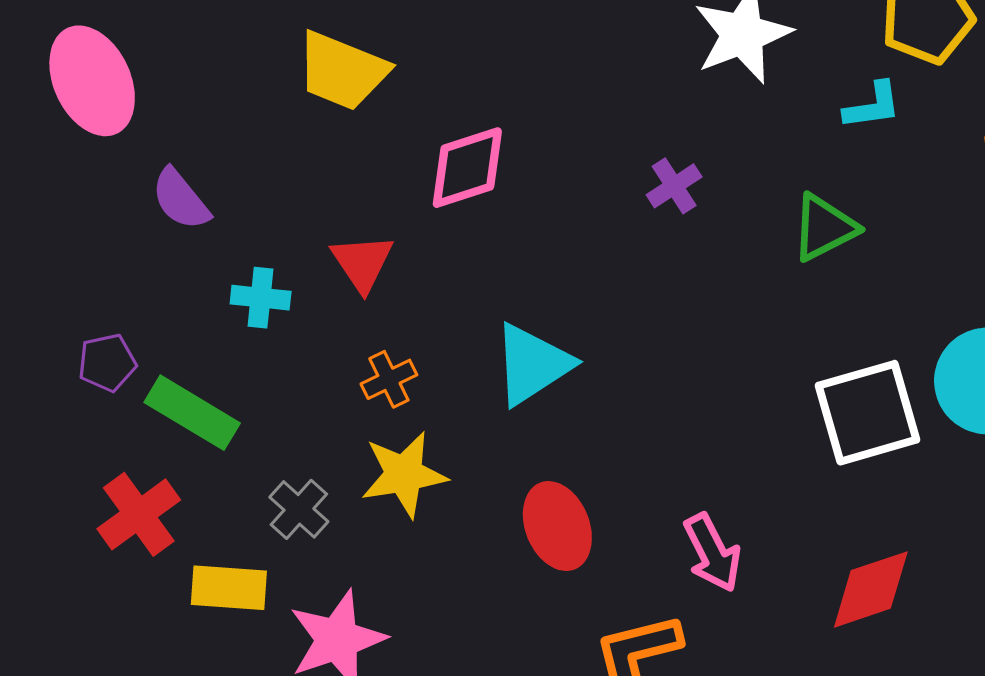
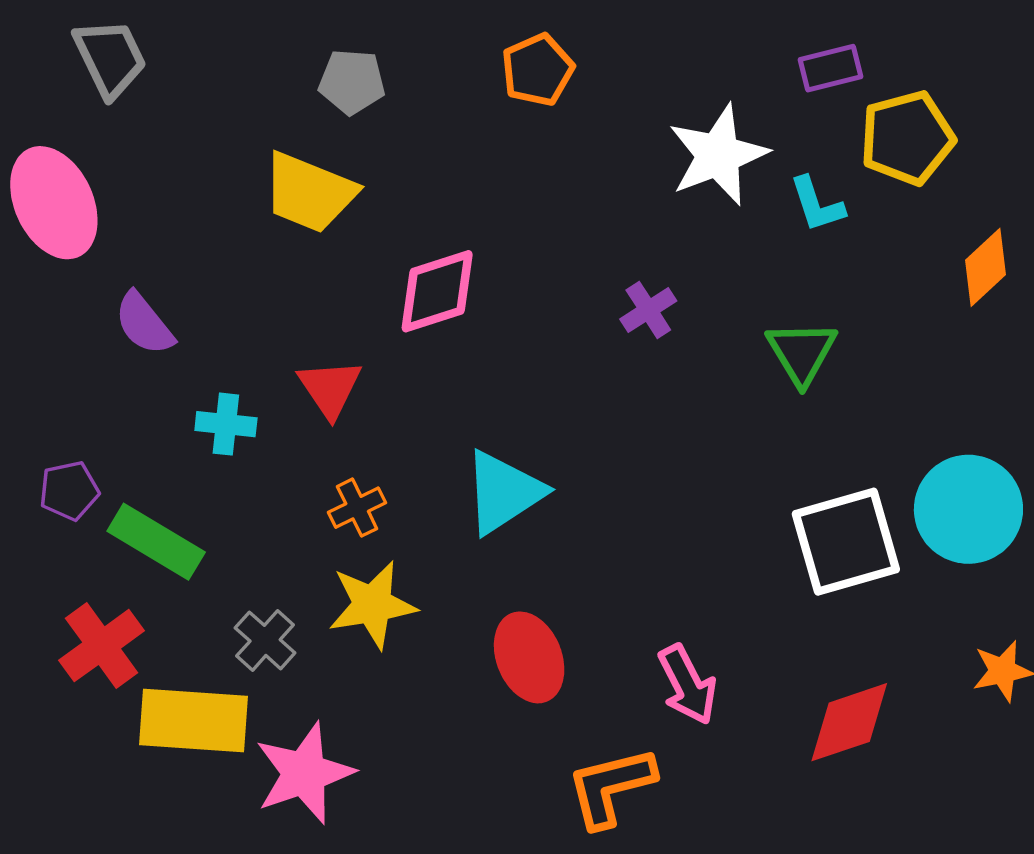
cyan L-shape: (873, 106) -> (817, 204), moved, turned 80
green triangle: (824, 228) -> (802, 353), turned -34
yellow rectangle: (229, 588) -> (194, 720), size x1.4

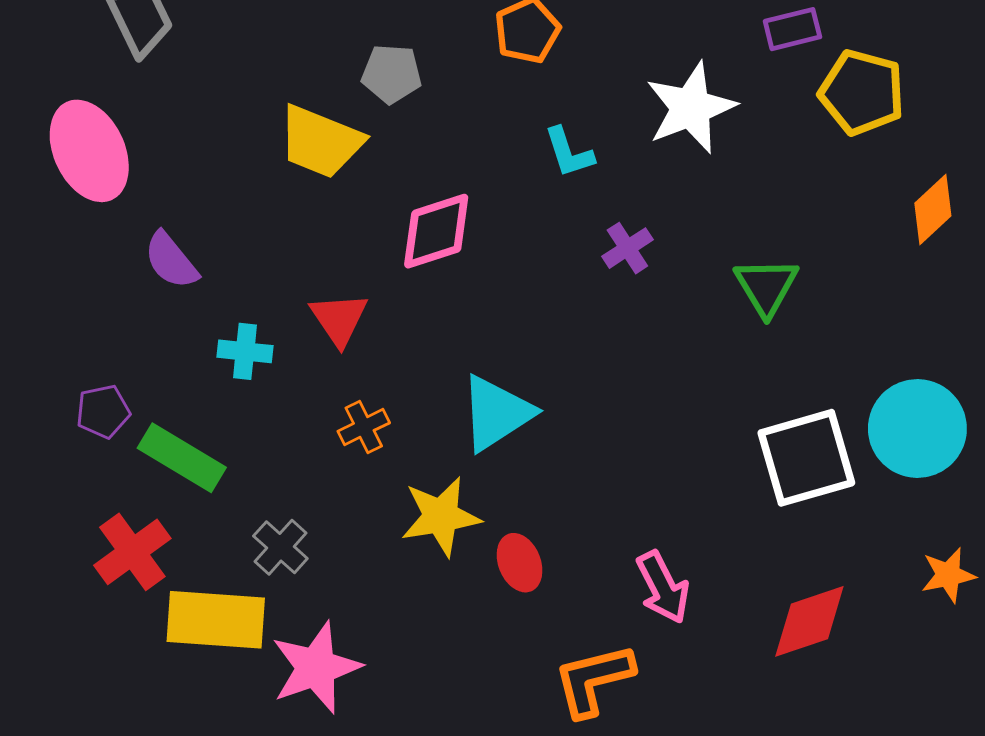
gray pentagon: (352, 82) -> (392, 74), moved
yellow pentagon: (907, 138) -> (862, 92), turned 30
cyan L-shape: (817, 204) -> (569, 152), moved
yellow star: (372, 605) -> (441, 516), moved
red ellipse: (529, 657) -> (520, 563), size x0.7

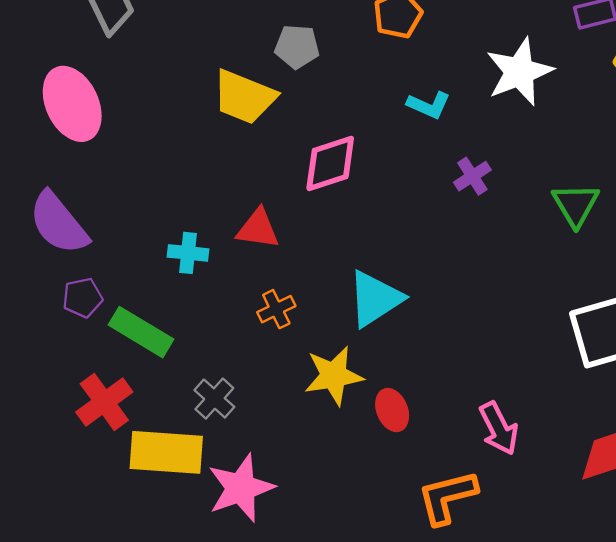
cyan L-shape: (569, 152) -> (429, 105), turned -48
purple semicircle: (171, 260) -> (58, 223), moved, size x1.5
red triangle: (339, 319) -> (258, 229), turned -48

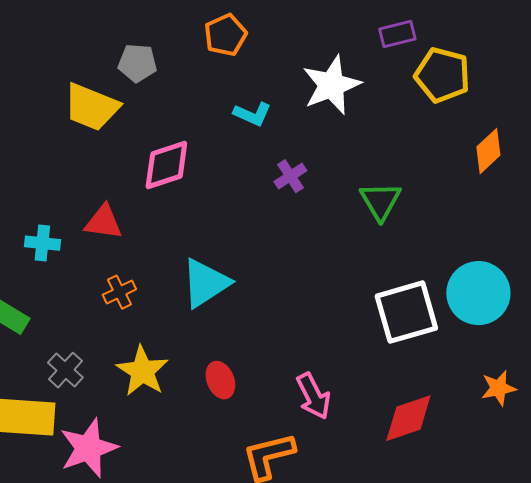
yellow star: (334, 376) -> (142, 371), moved, turned -30

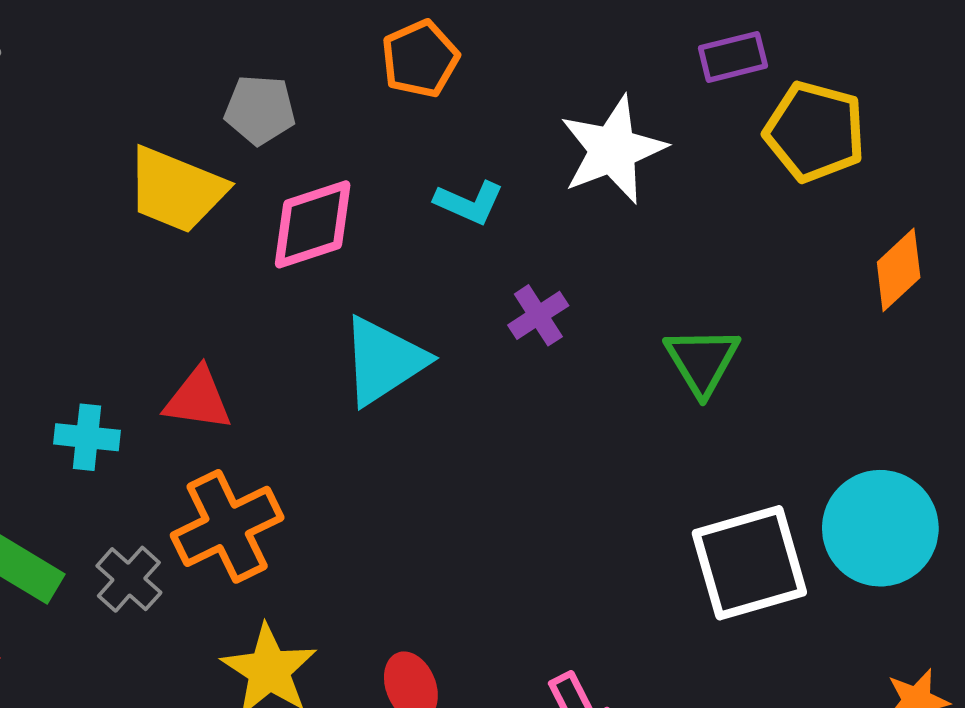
pink diamond: (166, 165) -> (313, 224), moved
cyan triangle: (205, 283) -> (384, 361), moved
orange cross: (119, 292) -> (227, 526), size x1.8
gray cross: (65, 370) -> (129, 579), moved

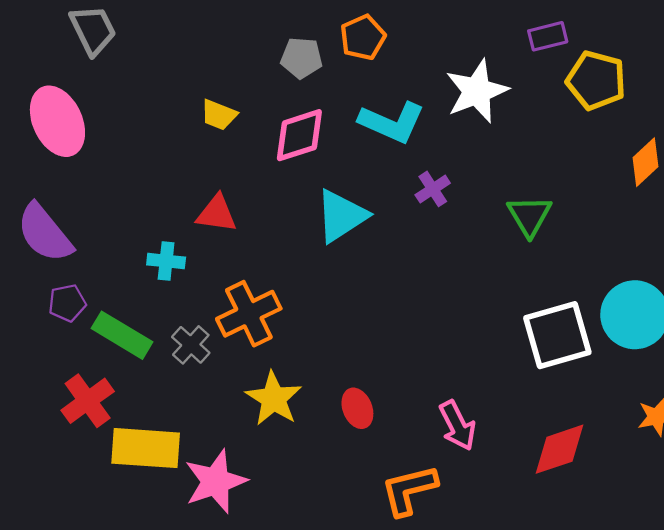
gray pentagon: (260, 110) -> (302, 58), moved
yellow trapezoid: (176, 190) -> (219, 115), size x0.6
cyan L-shape: (469, 203) -> (392, 122), size x1.6
red triangle: (198, 399) -> (217, 214), moved

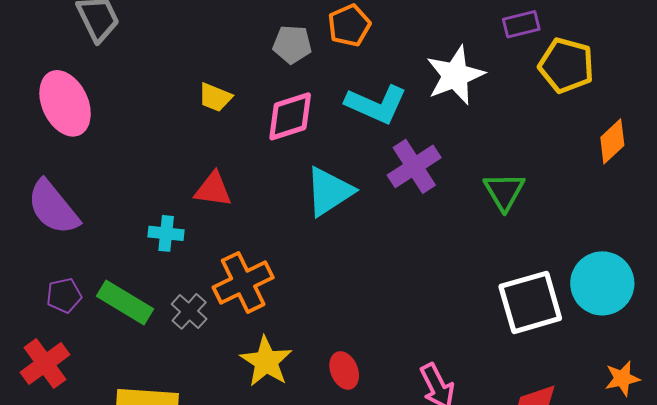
purple cross: (433, 189) -> (414, 166), size x1.6
purple pentagon: (67, 303) -> (64, 295), moved
red cross: (88, 401) -> (45, 363), moved

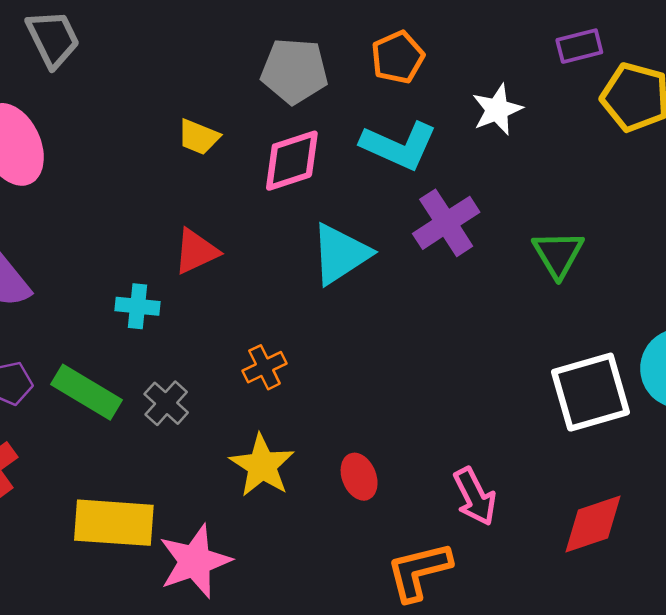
orange pentagon: (349, 25) -> (398, 57), moved
gray pentagon: (292, 44) -> (294, 71), size x1.4
white star: (455, 75) -> (497, 110), size x0.7
red triangle: (213, 189) -> (196, 251), turned -33
orange cross: (243, 282) -> (264, 367), moved, size x0.6

